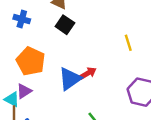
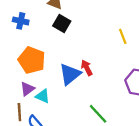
red arrow: (88, 73) -> (87, 68), turned -84
cyan triangle: (12, 99) -> (43, 96), moved

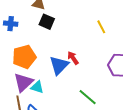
orange pentagon: (32, 60) -> (24, 57), turned -30
purple triangle: (27, 89) -> (23, 82), size x1.5

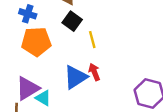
yellow line: (101, 27) -> (92, 40), moved
orange pentagon: (24, 57) -> (36, 42), moved

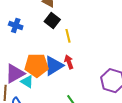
blue cross: (28, 14) -> (16, 26), moved
orange pentagon: (36, 42) -> (37, 65), moved

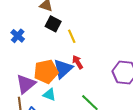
blue cross: (16, 26) -> (18, 36), turned 32
cyan triangle: (27, 82) -> (49, 95), moved

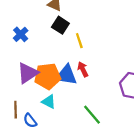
blue triangle: (63, 69) -> (66, 75), turned 45
purple triangle: (26, 84) -> (28, 73), moved

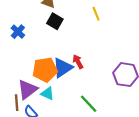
yellow line: (79, 41) -> (96, 14), moved
purple triangle: (28, 73) -> (27, 89), moved
blue triangle: (66, 75) -> (63, 68), turned -40

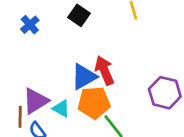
red arrow: (78, 62) -> (104, 70), size x1.5
orange pentagon: (45, 70) -> (94, 103), moved

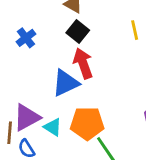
red arrow: (104, 70) -> (83, 63), moved
blue triangle: (84, 77) -> (66, 83), moved

